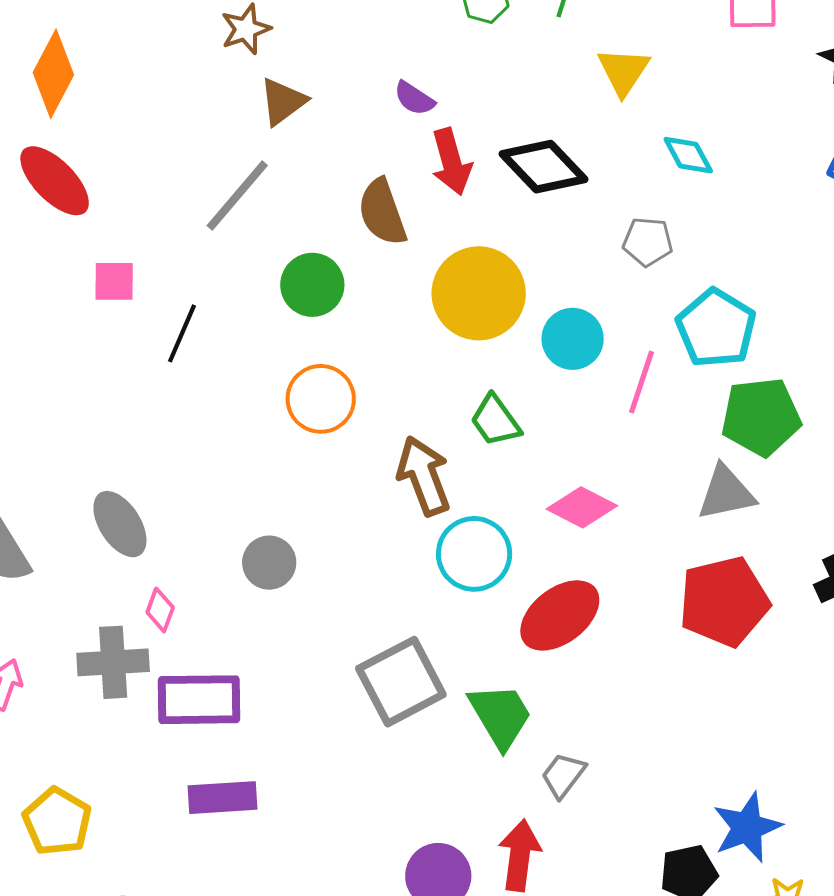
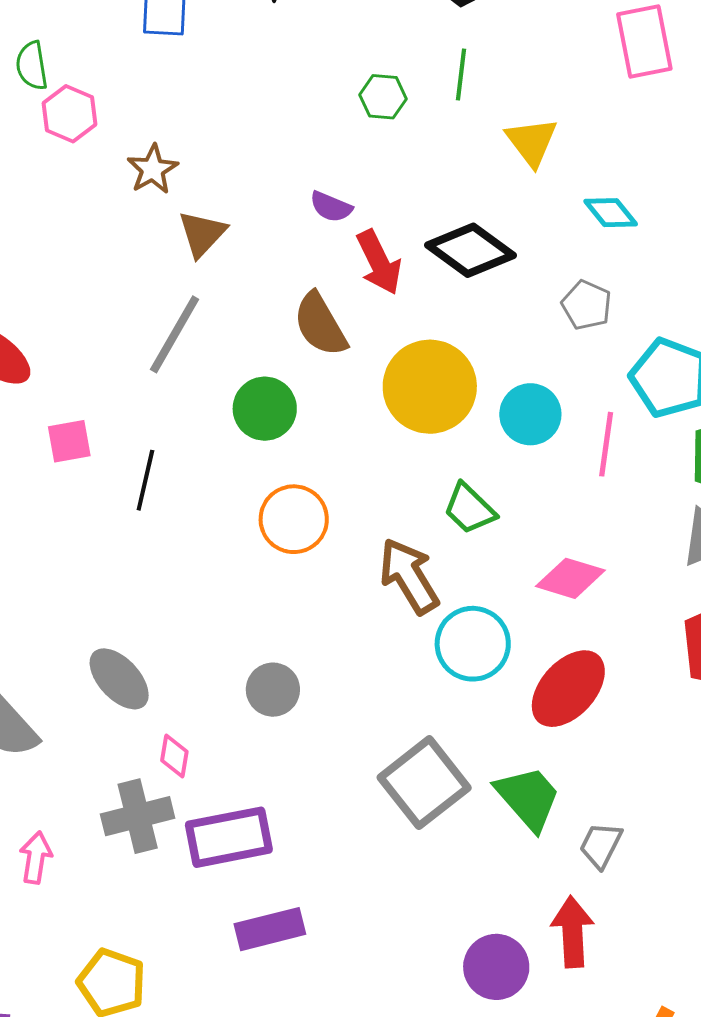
gray pentagon: (648, 242) -> (587, 305), turned 30

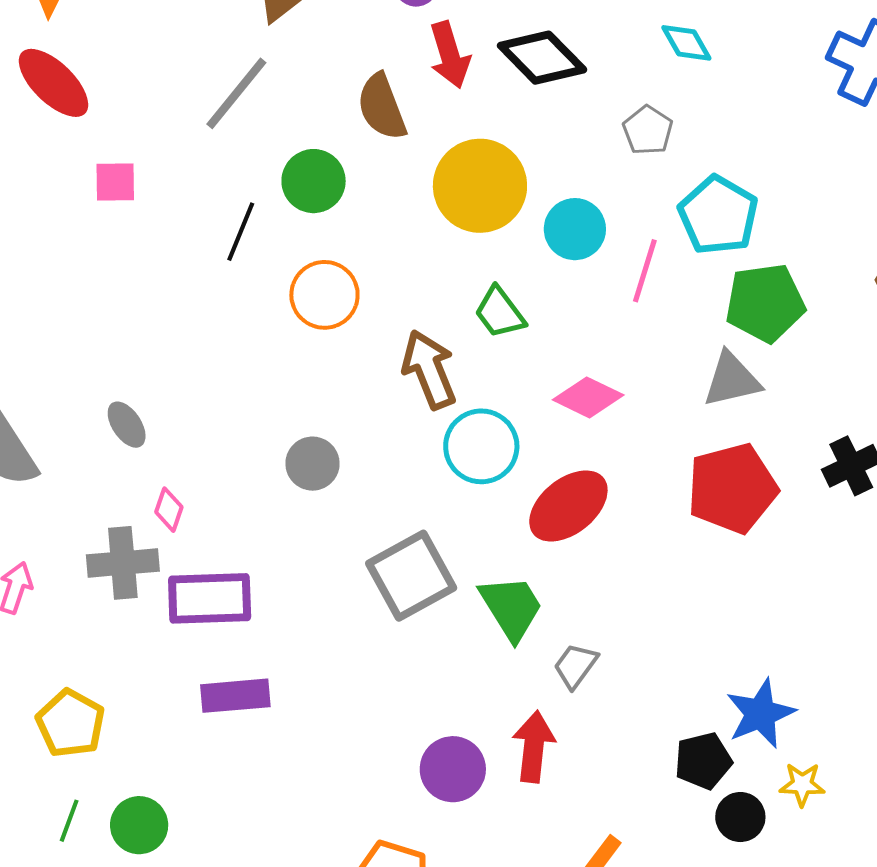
black line: (145, 480) -> (241, 232), moved
gray ellipse: (119, 679) -> (127, 425), size x0.7
gray circle: (273, 690) -> (313, 464), moved

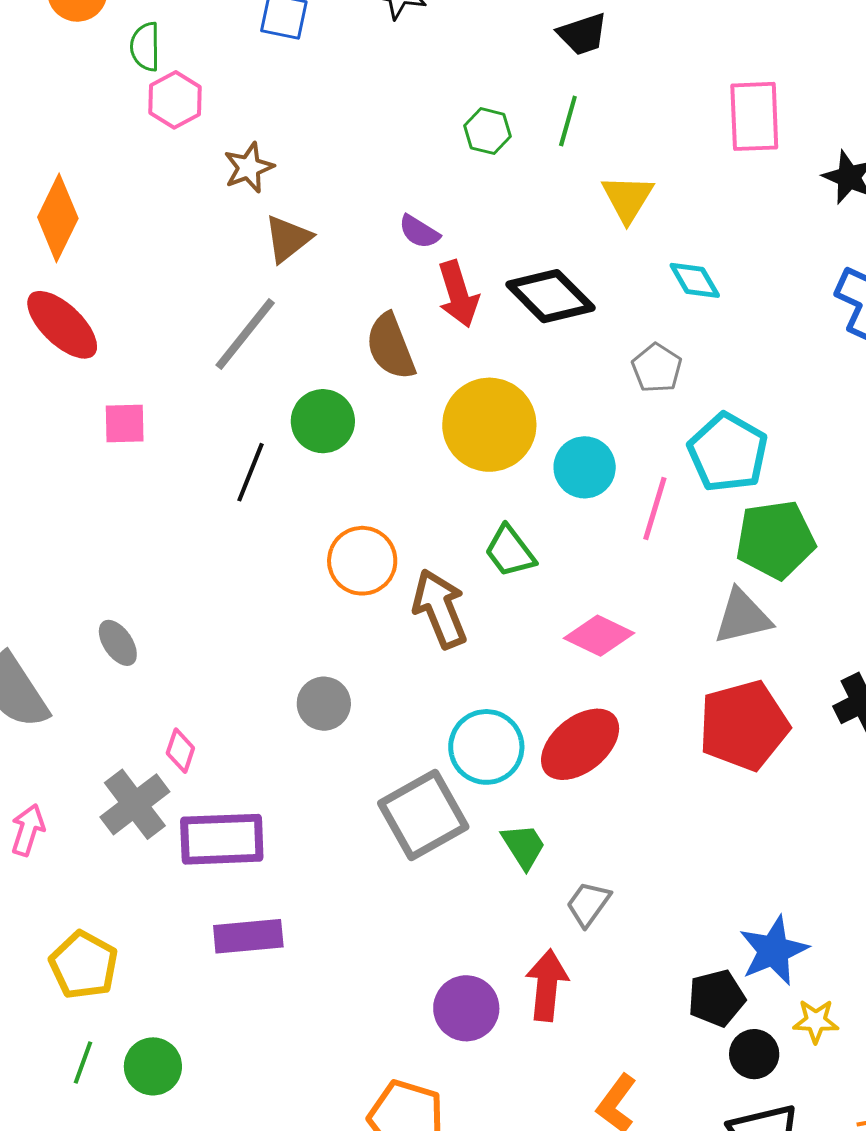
orange circle: (324, 295) -> (362, 561), moved
gray ellipse: (127, 425) -> (118, 643), moved
cyan circle: (481, 446) -> (486, 747), moved
gray cross: (123, 563) -> (135, 804), turned -32
green trapezoid: (511, 607) -> (524, 846), size x0.7

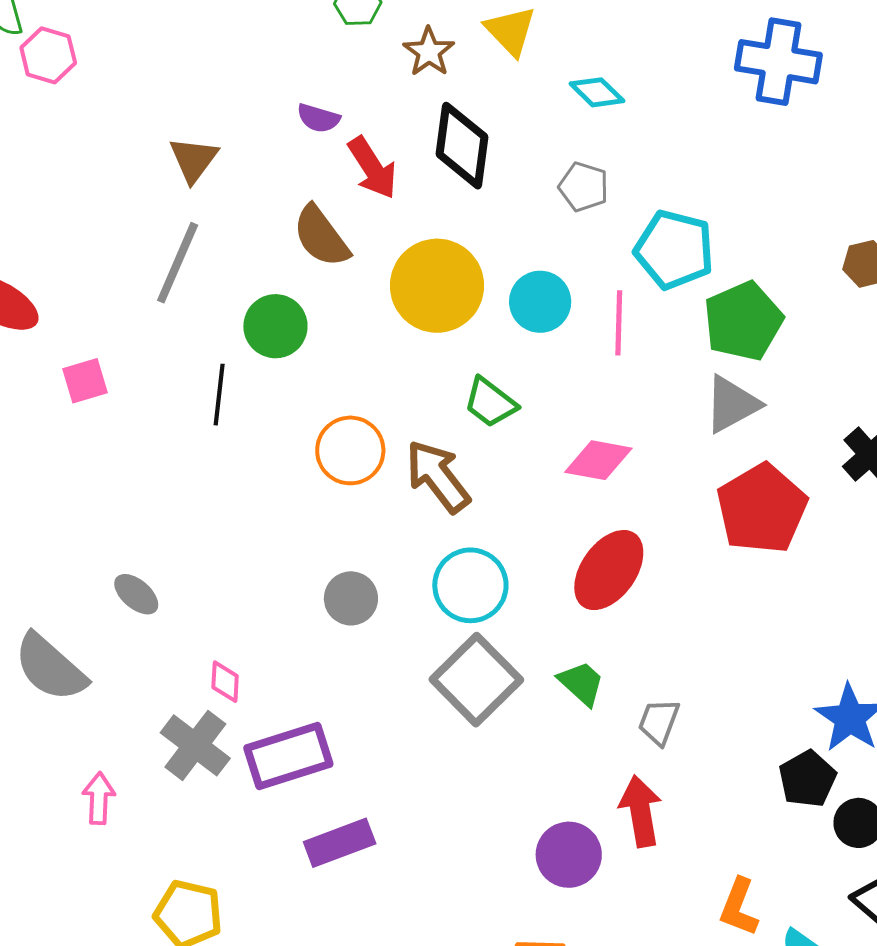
brown star: (249, 168) -> (429, 52), moved
black diamond: (550, 296) -> (462, 146), turned 68
cyan circle: (486, 747) -> (470, 585), moved

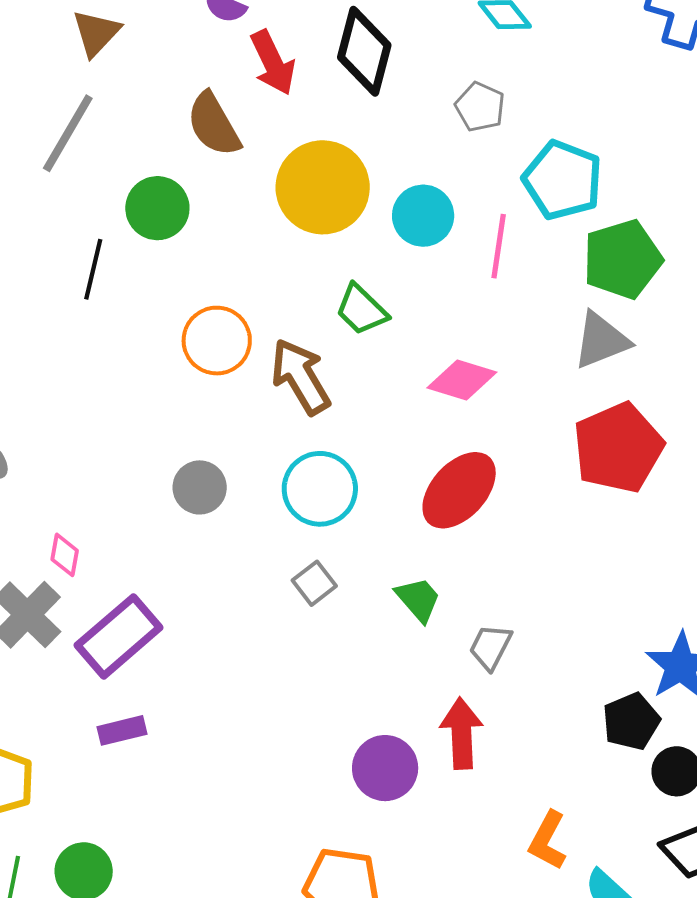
gray square: (476, 680) -> (314, 583), size x0.5
purple rectangle: (288, 756) -> (119, 636), turned -30
purple rectangle: (340, 843) -> (122, 730), moved, size x0.7

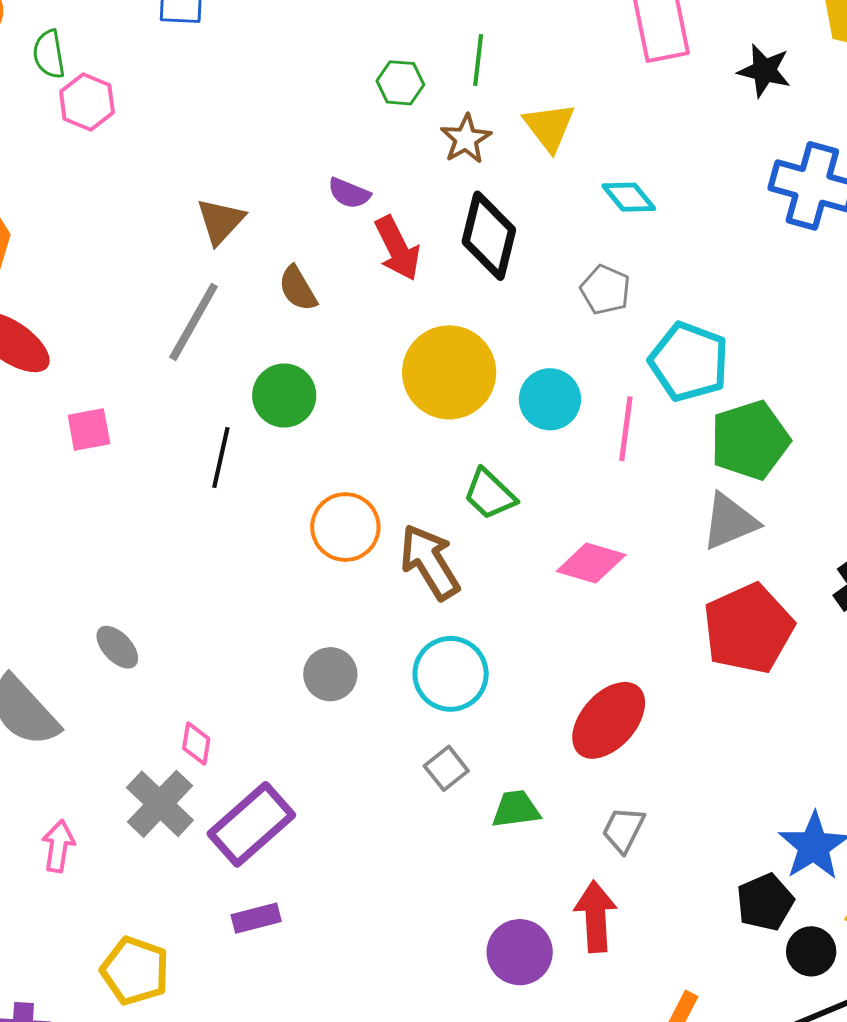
brown semicircle: (214, 124) -> (298, 288), moved, size x0.7
red ellipse: (459, 490) -> (609, 720), moved
green trapezoid: (418, 599) -> (516, 809), moved, turned -56

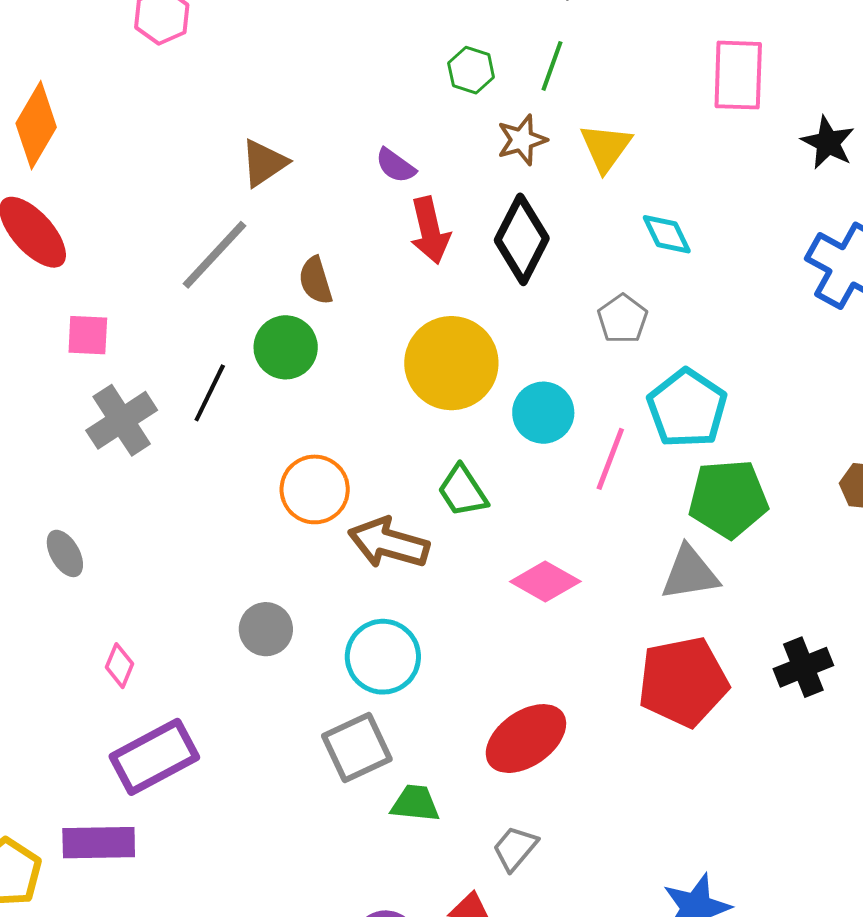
brown semicircle: (298, 288) -> (316, 281), moved
brown arrow: (430, 562) -> (389, 543), turned -56
gray square: (446, 768) -> (357, 748), size x1.6
gray cross: (160, 804) -> (122, 420), moved
purple rectangle: (256, 918) -> (99, 843), moved, size x1.5

